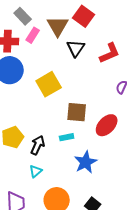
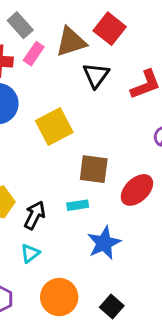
brown triangle: (58, 26) -> (71, 42), turned 40

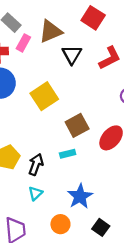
red square: (110, 29) -> (93, 18), moved
brown square: (94, 169) -> (77, 125), turned -30
blue star: (104, 243) -> (80, 196), moved
orange circle: (59, 297) -> (60, 224), size x0.7

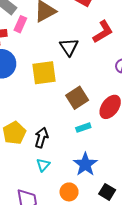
black triangle: (72, 55) -> (69, 47), moved
yellow square: (44, 96) -> (44, 73), turned 30
cyan rectangle: (68, 154) -> (83, 128), moved

